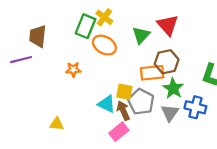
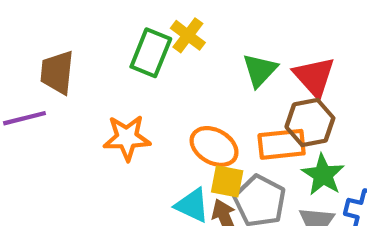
red triangle: (168, 25) -> (314, 77), moved
orange ellipse: (104, 45) -> (214, 146), moved
orange star: (73, 70) -> (127, 138), size x1.5

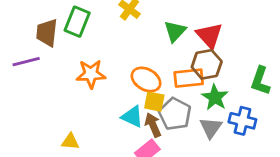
green rectangle: (151, 53) -> (77, 22), moved

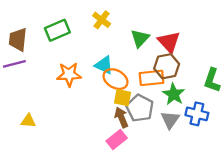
green rectangle: (77, 22) -> (57, 30), turned 45
brown trapezoid: (47, 33) -> (18, 40), moved
cyan triangle: (132, 117) -> (104, 65), moved
yellow triangle: (70, 141) -> (28, 121), moved

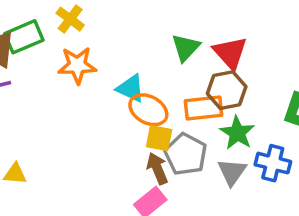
yellow cross: (102, 20) -> (70, 19), moved
green rectangle: (57, 30) -> (24, 37), moved
orange star: (69, 74) -> (77, 65), moved

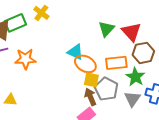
orange star: (77, 65) -> (25, 59), moved
brown hexagon: (227, 90) -> (143, 53), moved

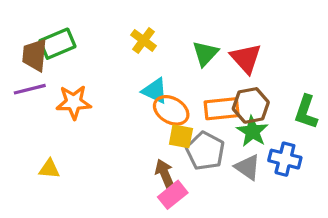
yellow cross: (41, 13) -> (144, 40), moved
brown hexagon: (143, 53) -> (251, 105), moved
brown arrow: (90, 97) -> (165, 174), moved
gray triangle: (132, 99) -> (248, 167), turned -30

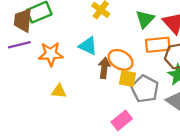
cyan triangle: (155, 91) -> (88, 46), moved
orange rectangle: (222, 109) -> (158, 45), moved
yellow triangle: (49, 169) -> (59, 91), moved
brown arrow: (165, 174) -> (104, 68), moved, turned 30

